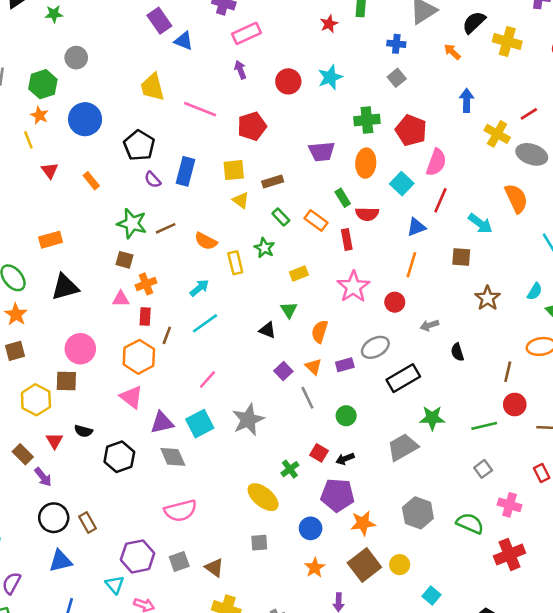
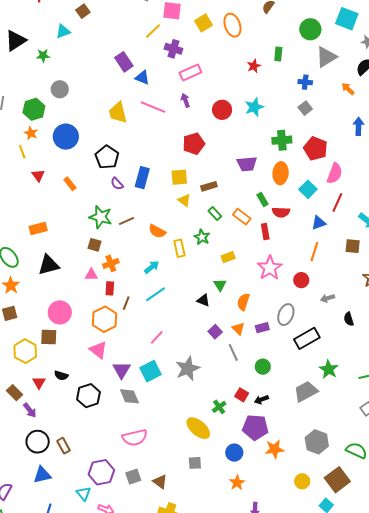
pink line: (200, 109) -> (153, 107), moved
gray ellipse: (375, 347) -> (286, 315), turned -40
green star: (432, 418) -> (329, 369), turned 30
purple triangle: (162, 423) -> (122, 370), turned -48
brown square: (364, 565) -> (337, 480), moved

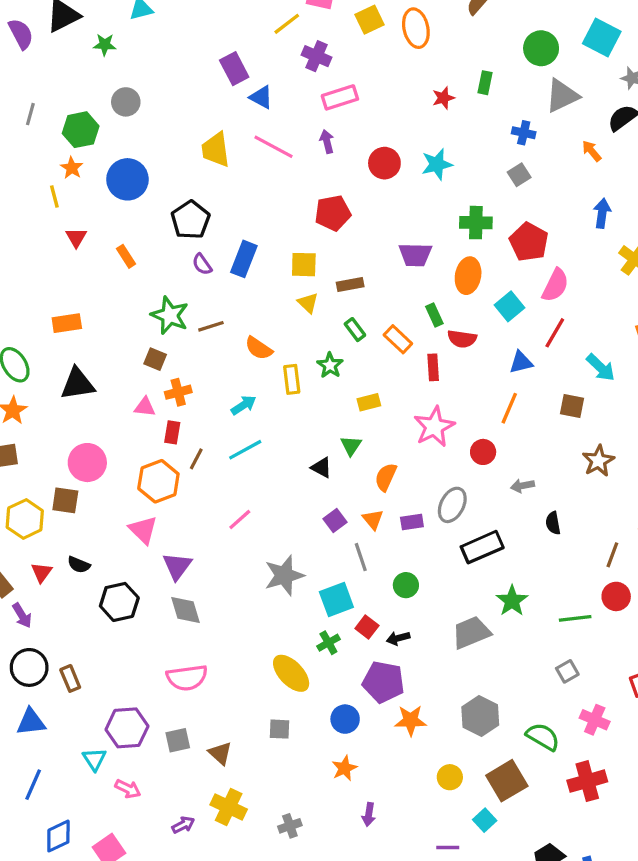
cyan square: (150, 371) -> (336, 599), moved

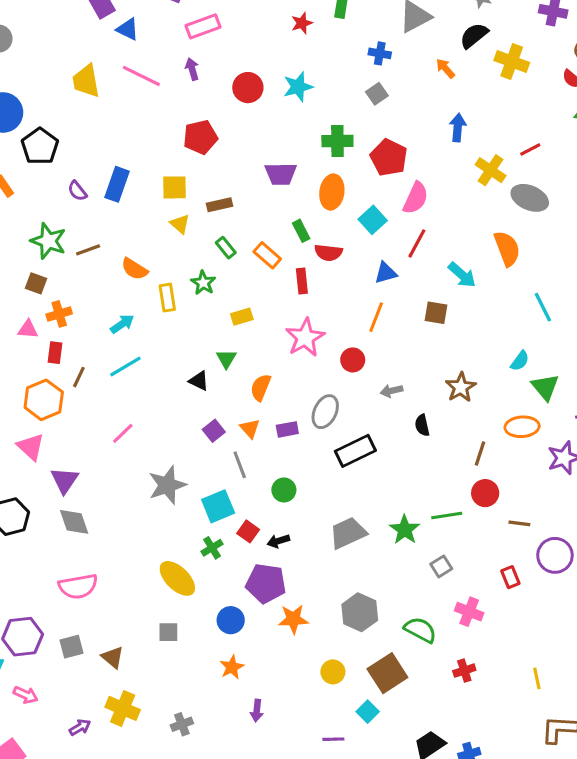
black pentagon: (190, 220) -> (40, 146), moved
brown star: (598, 461) -> (461, 387), moved
green star: (512, 601) -> (405, 530), moved
red cross: (587, 781) -> (464, 671), size x0.6

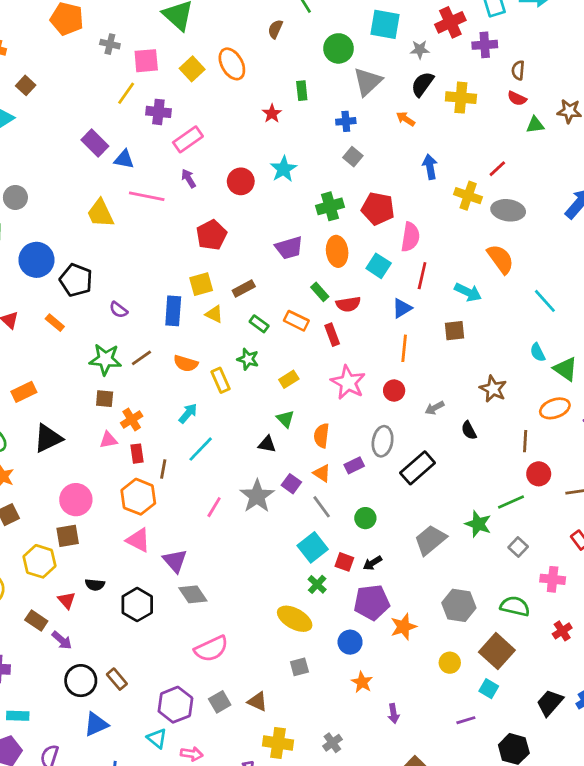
blue rectangle: (117, 184) -> (173, 311), moved
cyan semicircle: (520, 361) -> (538, 352), turned 132
gray star: (167, 485) -> (257, 496), moved

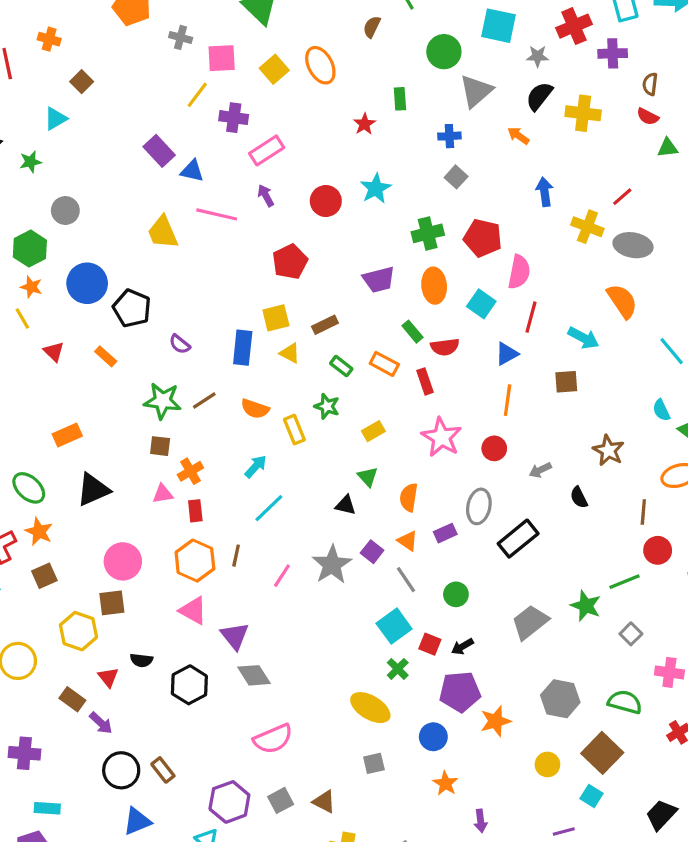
brown line: (163, 469) -> (236, 556), moved

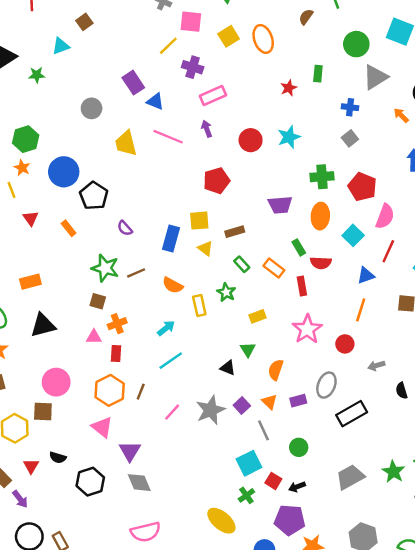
gray circle: (65, 211) -> (92, 108), moved

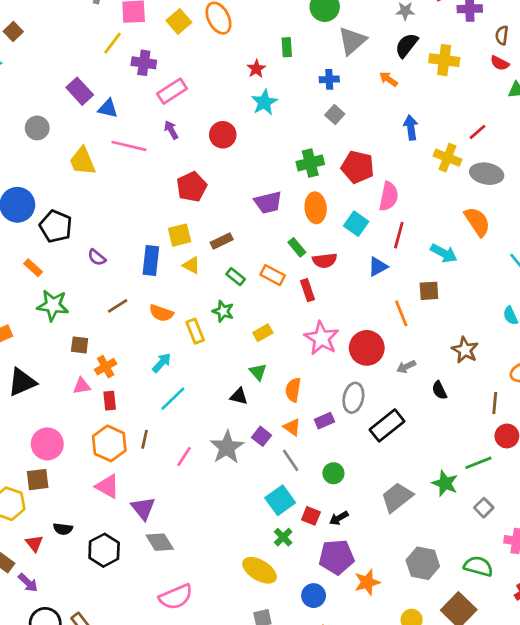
cyan star: (289, 137) -> (264, 102), moved
green star: (105, 268) -> (53, 305), moved
orange line: (361, 310) -> (401, 313), moved, turned -30
red circle: (345, 344) -> (367, 348), size x1.6

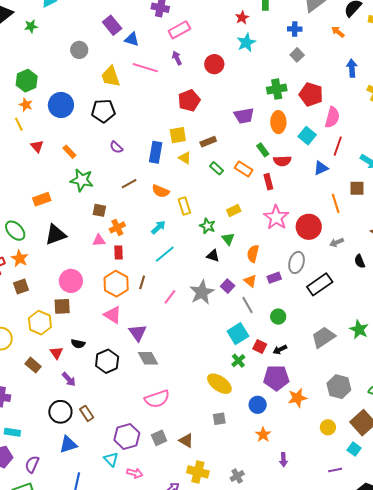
black pentagon: (56, 226) -> (103, 111), moved, turned -30
green star: (223, 311) -> (207, 226), moved
purple arrow: (28, 583) -> (69, 379), moved

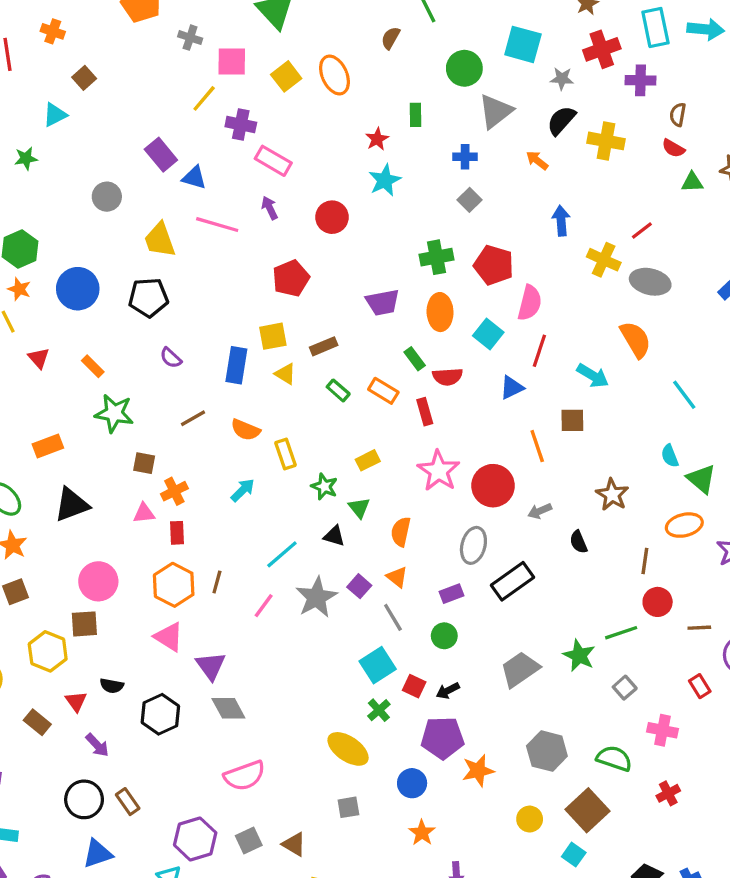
pink rectangle: (179, 30) -> (273, 161), turned 60
cyan line: (165, 254) -> (282, 554), moved
purple rectangle: (274, 278) -> (452, 594), moved

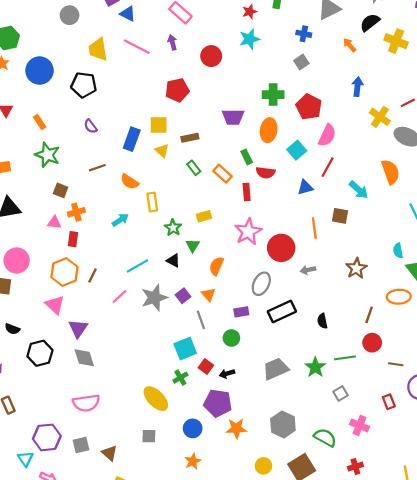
black semicircle: (578, 542) -> (322, 321), moved

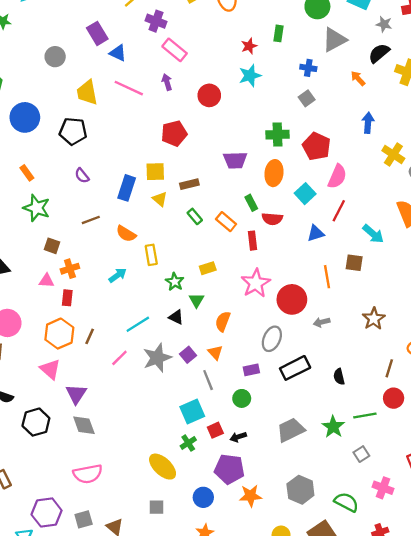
red square: (206, 367) -> (215, 430), turned 32

